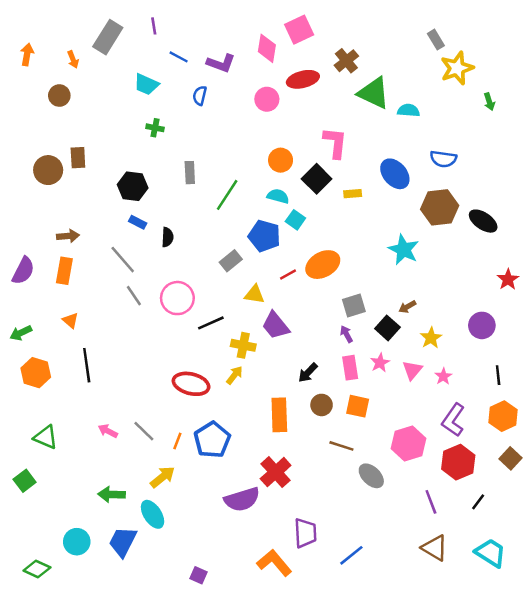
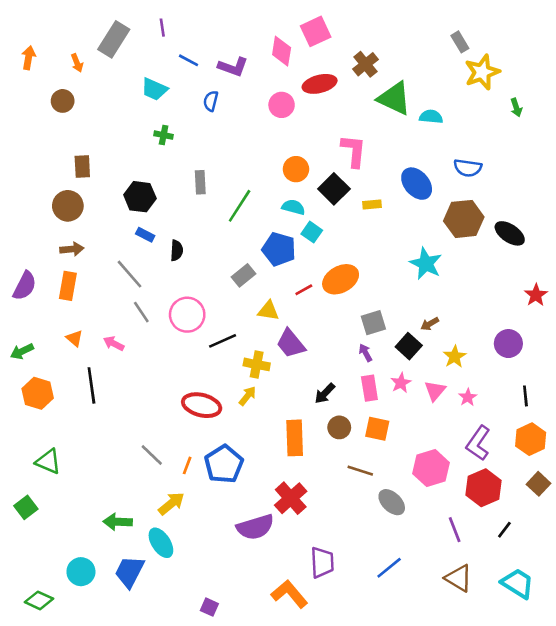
brown circle: (48, 170) -> (68, 206), moved
pink arrow: (108, 431) -> (114, 344), moved
blue line: (351, 555) -> (389, 568), moved

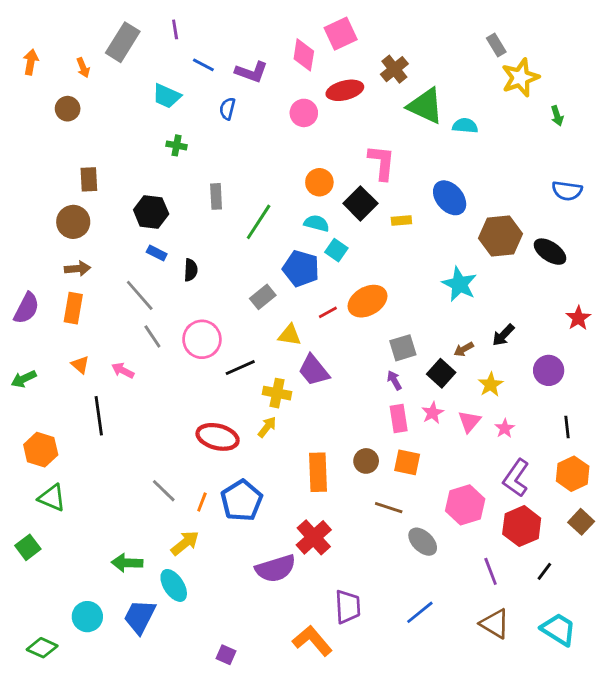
blue semicircle: (468, 168) -> (567, 191), moved
orange hexagon: (38, 393) -> (41, 450), moved
black arrow: (325, 393) -> (503, 335), moved

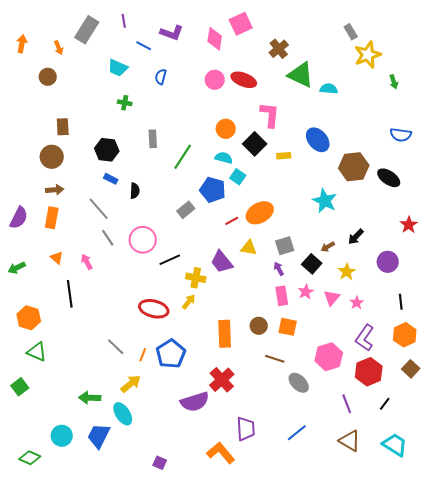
purple L-shape: (251, 72) -> (172, 33), moved
red ellipse: (345, 90) -> (244, 80), moved, turned 35
yellow triangle: (290, 335) -> (249, 248), moved
pink arrow: (123, 370) -> (87, 262), turned 35

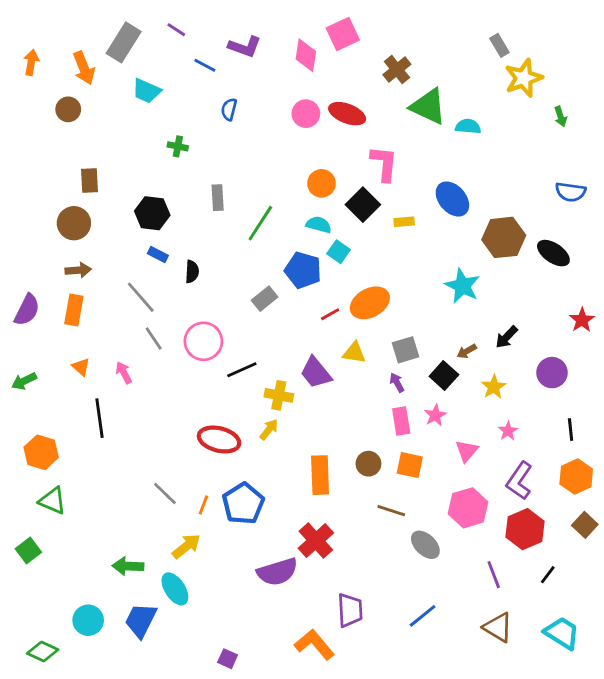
purple line: (124, 21) -> (176, 30), turned -48
orange arrow: (59, 48) -> (84, 68), size x1.6
cyan trapezoid: (118, 68) -> (146, 91), moved
pink triangle: (332, 298) -> (467, 451), moved

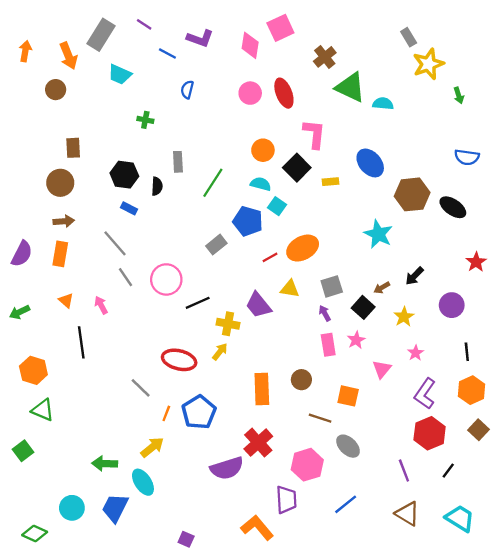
red ellipse: (347, 114) -> (284, 93), turned 48
black semicircle: (192, 272) -> (157, 186), moved
orange square: (410, 465) -> (348, 396), moved
gray line: (165, 494) -> (141, 388), moved
pink hexagon: (468, 508) -> (307, 465), moved

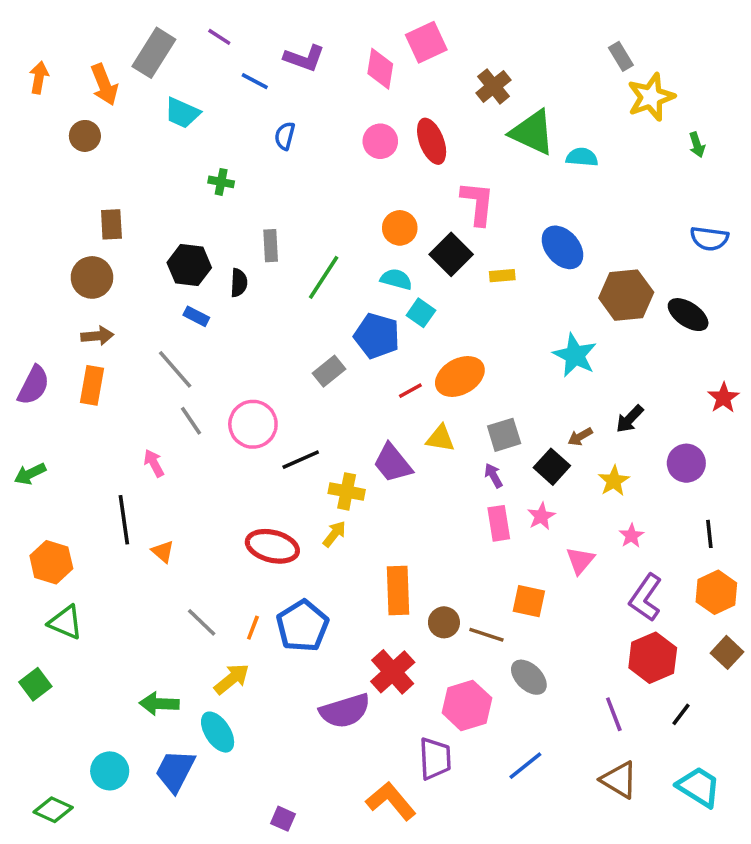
orange triangle: (66, 300) -> (163, 552), moved
brown circle: (301, 380) -> (444, 622), moved
gray line: (141, 388) -> (202, 622), moved

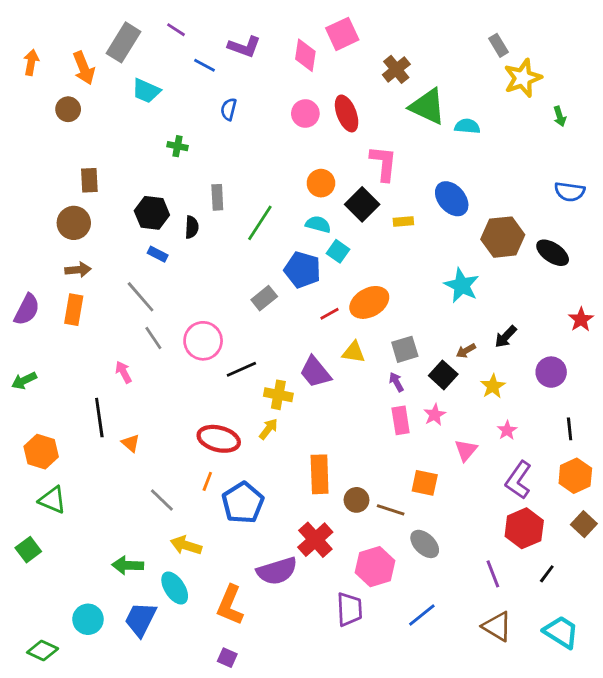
orange line: (253, 628) -> (207, 481), moved
yellow arrow: (232, 679) -> (186, 545), turned -124
orange L-shape: (391, 801) -> (230, 605), moved, turned -117

